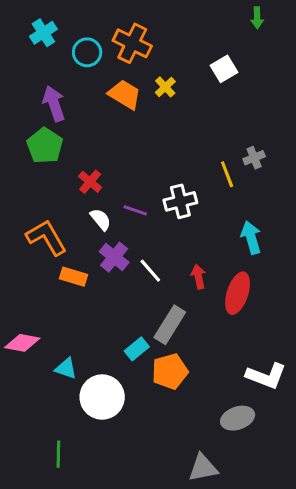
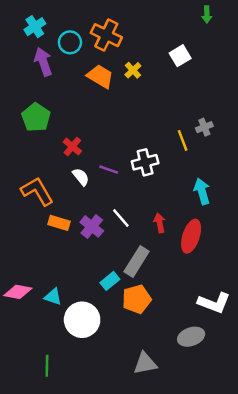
purple arrow: (54, 104) -> (43, 62), moved
purple cross: (114, 257) -> (92, 226), moved
pink diamond: (22, 343) -> (18, 292), moved
gray triangle: (203, 468) -> (145, 363), moved

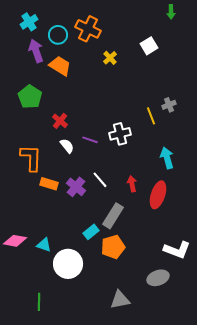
orange trapezoid: (100, 76) -> (60, 66), moved
orange L-shape: (37, 191) -> (31, 158), turned 32

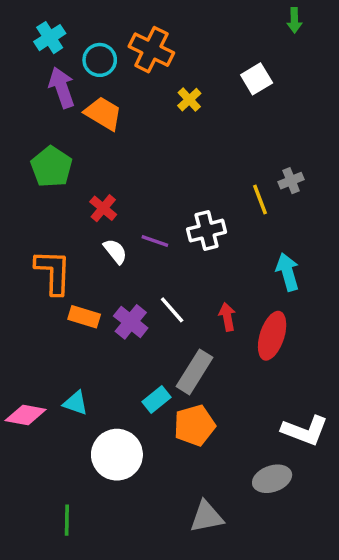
cyan triangle: (44, 245) -> (76, 403), moved

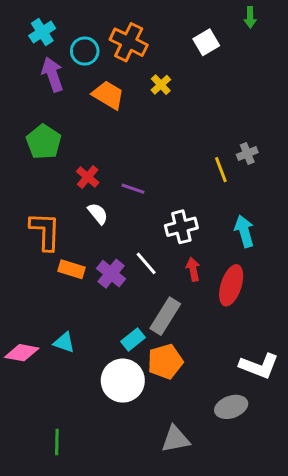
white square: (257, 79) -> (206, 42), moved
orange trapezoid: (103, 113) -> (108, 95), moved
white cross: (207, 231) -> (181, 227), moved
purple line: (155, 241) -> (133, 189), moved
white circle: (117, 455) -> (123, 381), moved

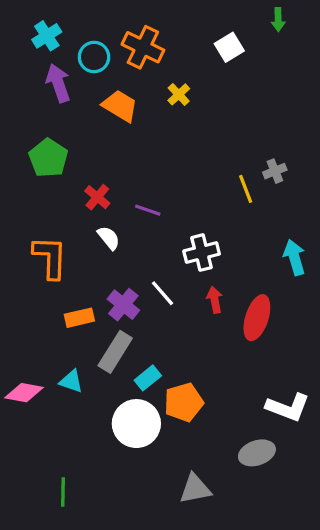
cyan arrow: (244, 231) -> (294, 257), moved
orange rectangle: (72, 269) -> (79, 318), moved, turned -30
gray rectangle: (165, 316) -> (115, 352), moved

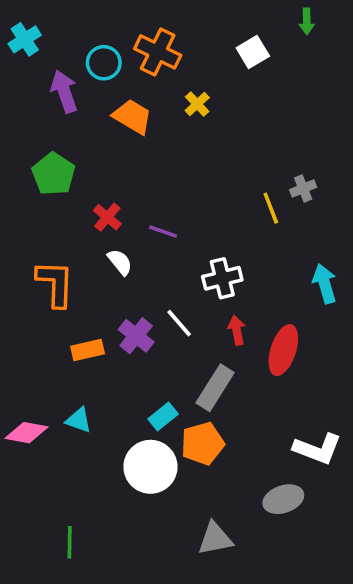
cyan cross: (47, 36) -> (25, 39), moved
gray rectangle: (115, 352) -> (215, 388), moved

